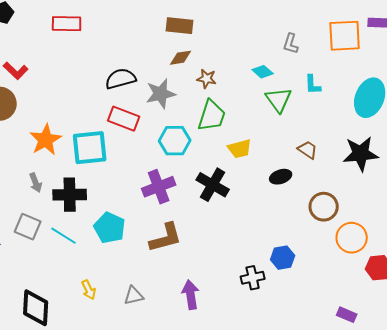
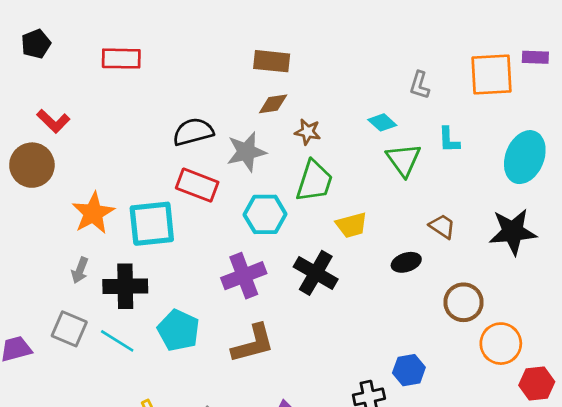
gray arrow: (36, 183) -> (80, 270), turned 42

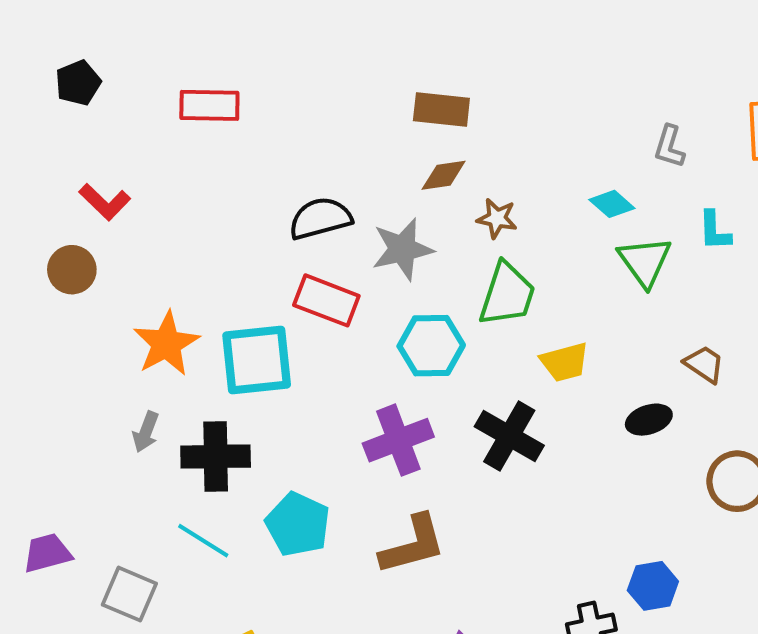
brown circle: (32, 165) -> (72, 270), size x0.7
gray square: (69, 329) -> (129, 594), moved

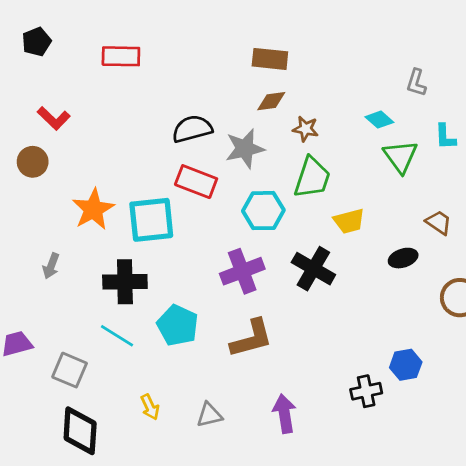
gray arrow: (146, 432) -> (51, 266), moved

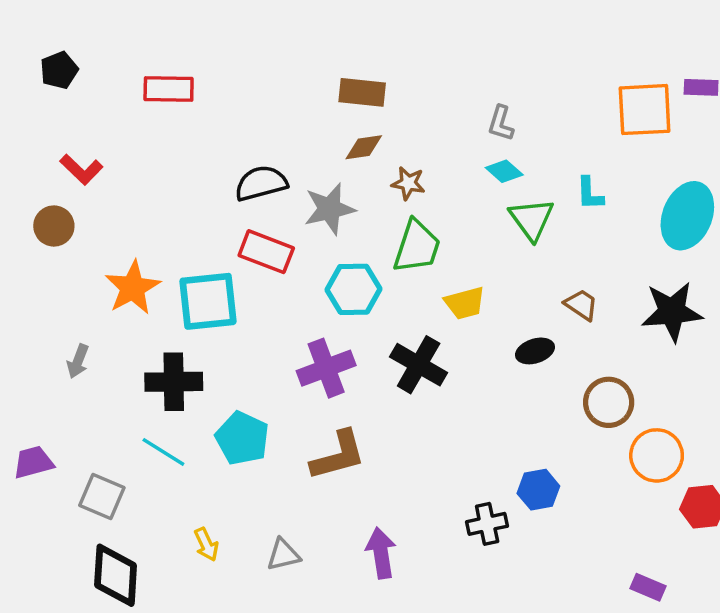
gray L-shape: (416, 83) -> (501, 123), moved

